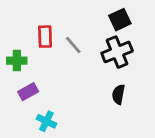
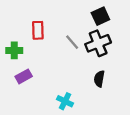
gray line: (73, 45) -> (72, 42), moved
cyan cross: (46, 121) -> (65, 101), moved

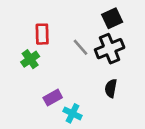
green cross: (14, 50) -> (30, 59), moved, turned -35
purple rectangle: (24, 76) -> (53, 98), moved

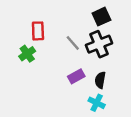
purple rectangle: (53, 98) -> (76, 76), moved
cyan cross: (72, 113) -> (97, 103), moved

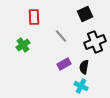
red rectangle: (38, 31) -> (34, 17), moved
black cross: (99, 44) -> (95, 42), moved

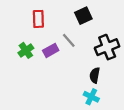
black square: (85, 14) -> (83, 16), moved
purple rectangle: (64, 64) -> (51, 50), moved

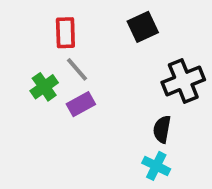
gray line: (69, 40) -> (77, 69), moved
purple rectangle: (51, 50) -> (81, 104), moved

